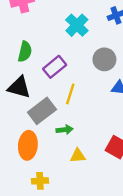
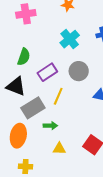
gray circle: (104, 59) -> (79, 71), moved

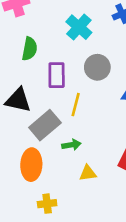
green semicircle: (24, 57) -> (30, 49), moved
purple rectangle: (47, 72) -> (57, 75), turned -48

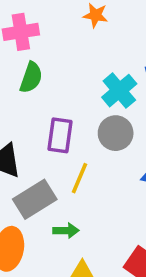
cyan cross: (79, 27) -> (119, 91), moved
green semicircle: (30, 49) -> (31, 77), moved

